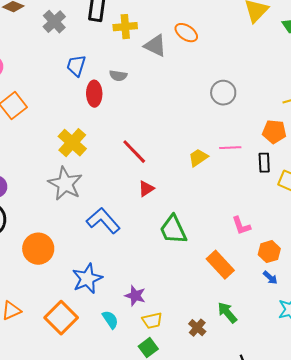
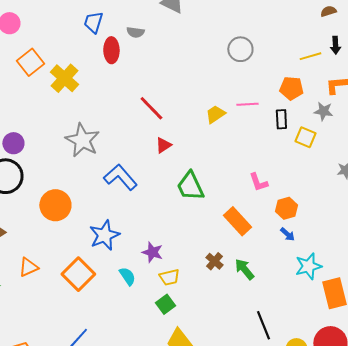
yellow cross: (72, 143) -> (64, 78), moved
brown cross: (197, 328) -> (214, 261), moved

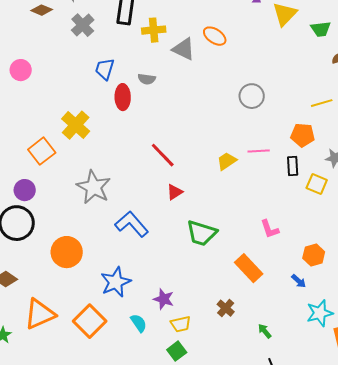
orange square: (30, 62) -> (42, 151), moved
green trapezoid: (190, 186) -> (202, 233), turned -48
orange hexagon: (286, 208) -> (314, 255), moved
orange triangle: (28, 267) -> (40, 314), size x1.6
green arrow: (244, 269) -> (265, 331), moved, size x0.7

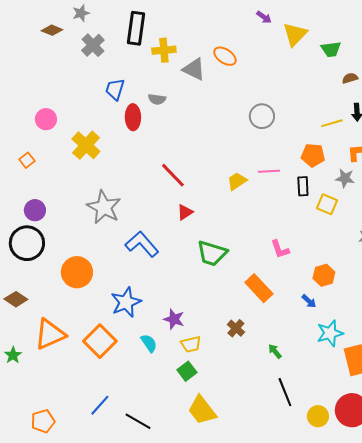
pink circle: (21, 70) -> (46, 119), moved
orange square: (42, 151) -> (27, 160), moved, size x0.6

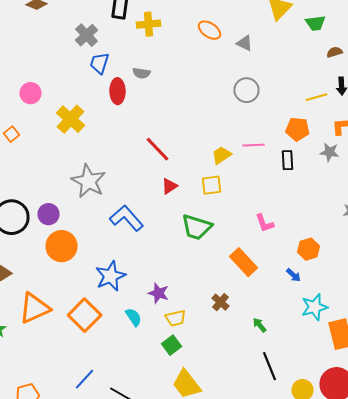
gray cross: (93, 45) -> (86, 35), moved
gray triangle: (194, 69) -> (244, 43), moved, size x0.7
yellow square: (327, 204) -> (212, 185), moved, turned -30
purple circle: (35, 210) -> (48, 214), moved

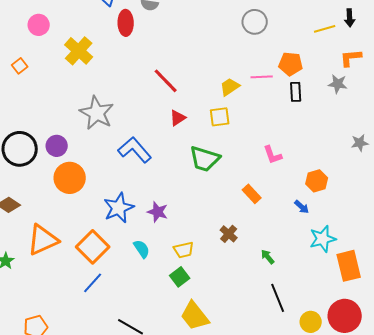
orange pentagon: (298, 129) -> (291, 64), moved
orange rectangle: (244, 262) -> (252, 194), size x0.7
purple star: (158, 293) -> (158, 212), moved
blue line: (84, 379) -> (93, 283), moved

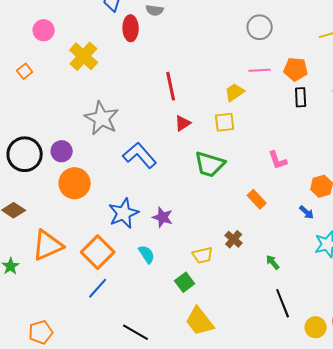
pink line: (262, 77) -> (260, 70), moved
red line: (166, 81) -> (171, 86), turned 32
yellow trapezoid: (184, 250) -> (203, 255), moved

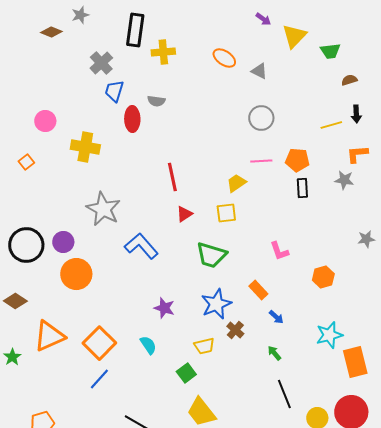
yellow cross: (84, 56) -> (85, 147), turned -32
blue arrow: (307, 212) -> (276, 317), moved
blue star: (124, 213) -> (216, 304), moved

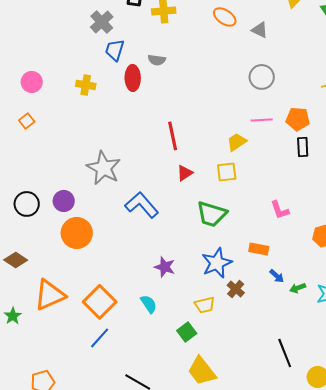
pink circle: (45, 121) -> (32, 82), moved
yellow cross: (85, 147) -> (86, 85), moved, size x0.7
black circle: (26, 245) -> (27, 204), size x0.7
orange rectangle: (258, 290) -> (259, 249), turned -36
green arrow: (274, 353) -> (298, 288), moved, turned -70

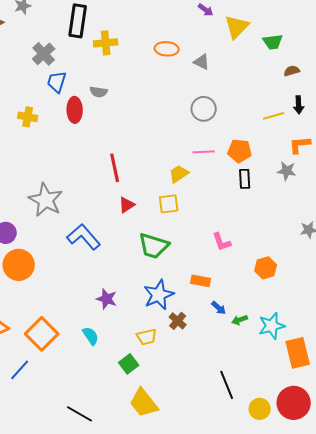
orange ellipse: (225, 17) -> (167, 49), turned -30
blue line: (100, 338) -> (20, 370), moved

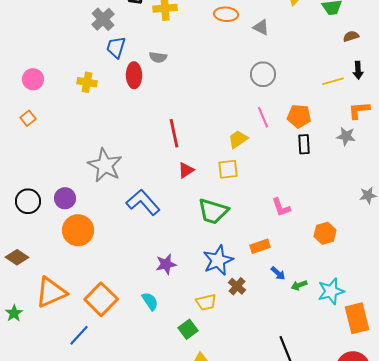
pink line: (204, 152) -> (263, 117), turned 70
orange rectangle: (201, 281) -> (260, 246), turned -30
purple star: (107, 299) -> (166, 264), turned -30

